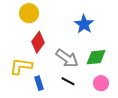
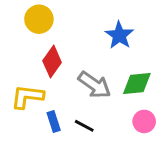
black line: (68, 81) -> (84, 126), moved

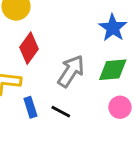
blue star: (119, 35) -> (113, 28), moved
gray arrow: (94, 85) -> (71, 71), turned -92

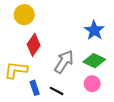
green diamond: (113, 70) -> (94, 61), turned 30
pink circle: (120, 107) -> (92, 84), moved

